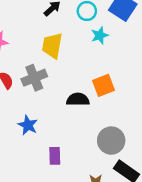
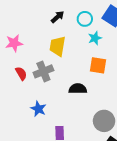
orange square: (103, 85) -> (98, 65), moved, turned 30

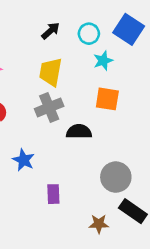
gray cross: (43, 71) -> (49, 107), moved

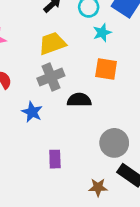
yellow trapezoid: (51, 72) -> (52, 43), turned 60
blue star: (24, 160) -> (32, 112), moved

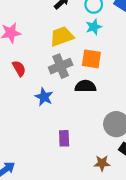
cyan star: (102, 33) -> (94, 27), moved
orange square: (106, 69) -> (91, 59), moved

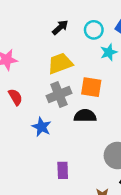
cyan star: (94, 27) -> (109, 52), moved

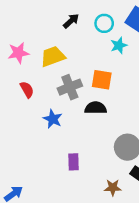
yellow trapezoid: (60, 63) -> (53, 56), moved

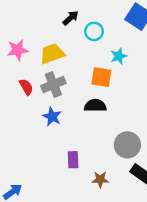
cyan circle: (104, 23) -> (94, 31), moved
cyan star: (119, 45) -> (119, 56), moved
gray cross: (70, 87) -> (53, 84), moved
brown star: (113, 188) -> (100, 179), moved

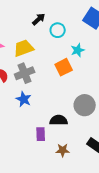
orange square: (101, 77) -> (64, 67), turned -36
black semicircle: (95, 105) -> (59, 120), moved
gray circle: (127, 145) -> (85, 105), moved

